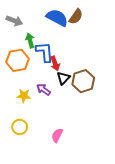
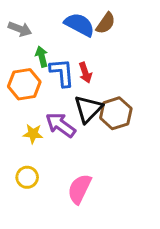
red arrow: (55, 63) -> (85, 73), moved
black triangle: (63, 78) -> (88, 109), size x1.5
purple arrow: (44, 89) -> (61, 125), size x1.5
pink semicircle: (57, 135) -> (79, 189), size x1.5

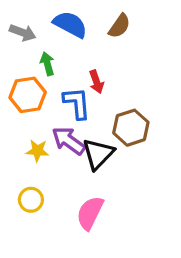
blue semicircle: (79, 25) -> (70, 24), moved
blue L-shape: (62, 73) -> (77, 103), moved
black triangle: (88, 109) -> (98, 154), moved

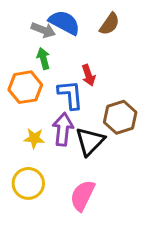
gray arrow: (23, 33) -> (43, 30), moved
purple arrow: (69, 141) -> (63, 129), turned 60
yellow circle: (31, 200) -> (28, 183), size x1.4

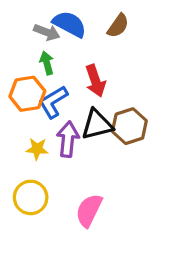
red arrow: (88, 75) -> (95, 81), size x1.4
blue L-shape: (70, 95) -> (53, 102), moved, turned -116
black triangle: (90, 141) -> (97, 125), moved, turned 32

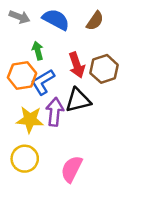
gray arrow: (47, 32) -> (20, 17), moved
brown hexagon: (129, 126) -> (104, 69), moved
yellow star: (37, 149) -> (30, 120), size x1.5

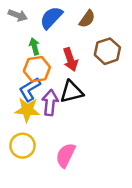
blue semicircle: (56, 20) -> (51, 18), turned -75
brown hexagon: (104, 69) -> (107, 51), moved
orange hexagon: (22, 75) -> (37, 69), moved
blue L-shape: (43, 82) -> (30, 89), moved

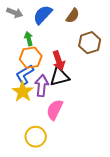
red arrow: (70, 60) -> (59, 61), moved
yellow star: (27, 110) -> (23, 92), turned 30
yellow circle: (22, 146) -> (36, 137), moved
pink semicircle: (66, 155) -> (55, 110), moved

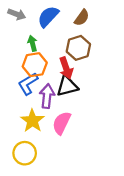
brown hexagon: (90, 43) -> (78, 48), moved
yellow star: (23, 92) -> (32, 121), moved
yellow circle: (36, 137) -> (25, 153), moved

